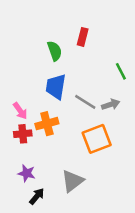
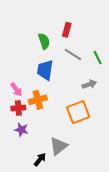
gray line: (85, 102) -> (73, 55), moved
purple star: (27, 173) -> (21, 130), moved
black arrow: (37, 196) -> (40, 159), moved

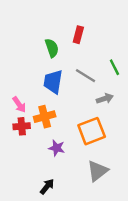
gray line: (73, 55) -> (86, 76), moved
purple star: (21, 130) -> (57, 148), moved
gray triangle: (58, 146) -> (98, 171), moved

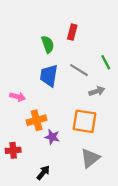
pink arrow: (19, 105) -> (18, 97), turned -40
orange cross: (45, 117) -> (37, 120), moved
red cross: (22, 126) -> (13, 150), moved
orange square: (92, 131) -> (85, 121), turned 30

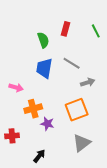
green line: (106, 62) -> (96, 31), moved
orange square: (85, 121) -> (77, 110), turned -30

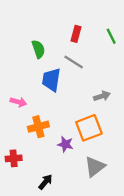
green semicircle: (43, 40) -> (38, 49), moved
gray line: (72, 63) -> (74, 62), moved
purple star: (47, 124) -> (65, 144), moved

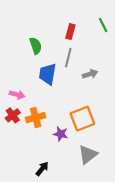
green line: (111, 36) -> (103, 25), moved
gray line: (74, 62) -> (68, 58), turned 72
gray arrow: (102, 96) -> (90, 74), moved
red cross: (14, 158) -> (13, 115), moved, turned -32

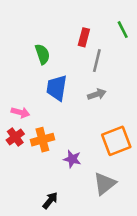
gray line: (68, 58) -> (97, 61), moved
gray arrow: (90, 74) -> (97, 94), moved
orange square: (82, 119) -> (116, 141), moved

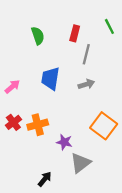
green semicircle: (42, 54) -> (38, 36), moved
pink arrow: (20, 112) -> (12, 87), moved, turned -56
orange square: (116, 141) -> (104, 126), turned -32
gray triangle: (105, 184) -> (81, 163), moved

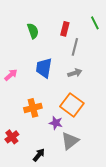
red cross: (13, 122) -> (12, 137), moved
orange square: (104, 126) -> (72, 105), moved

